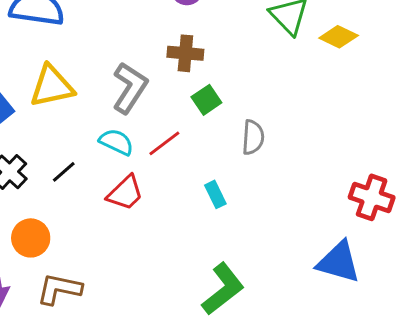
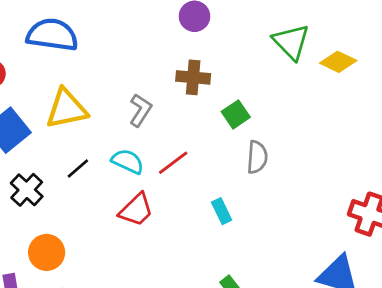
gray L-shape: (130, 88) -> (140, 110), size x0.7
green square: (206, 100) -> (236, 114), moved
black line: (64, 172) -> (78, 168), moved

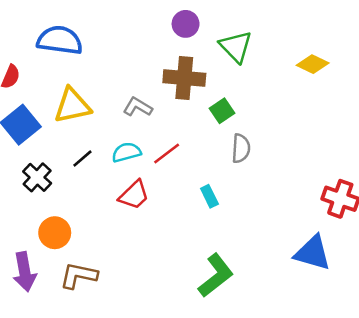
green triangle: (291, 42) -> (236, 47), moved
brown cross: (193, 77) -> (184, 78), size x1.4
gray L-shape: (140, 110) -> (138, 107), turned -92
cyan semicircle: (128, 161) -> (126, 152), turned -40

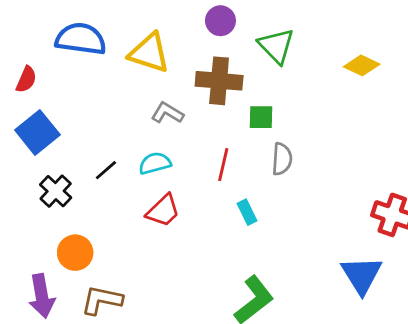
yellow triangle: (72, 106) -> (149, 53), moved, turned 30
green square: (222, 111) -> (261, 117), turned 35
red line: (167, 153) -> (223, 165), moved, turned -40
blue triangle: (313, 253) -> (362, 275), turned 42

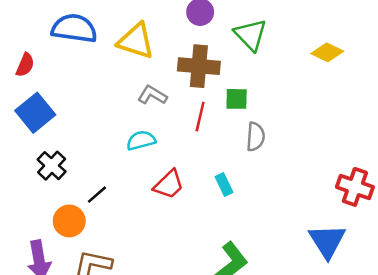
red line: (223, 165) -> (200, 117), moved
black line: (106, 170) -> (97, 195), moved
red trapezoid: (163, 211) -> (169, 184), moved

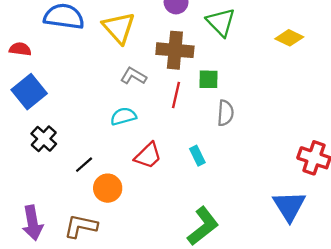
yellow triangle: (136, 41) -> (119, 28), turned 30
red semicircle: (25, 65) -> (20, 49), turned -105
orange circle: (69, 221) -> (108, 188), moved

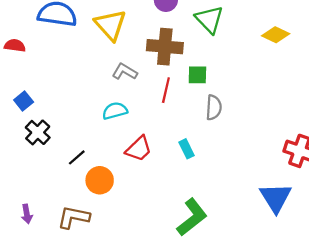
blue square: (29, 92) -> (24, 101), moved, size x0.6
purple arrow: (33, 223) -> (27, 214), size x0.6

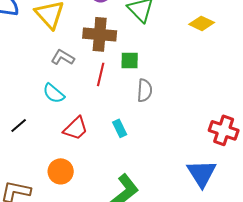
cyan semicircle: (115, 111) -> (54, 93), turned -125
black line: (77, 157) -> (19, 125), moved
orange circle: (100, 180) -> (61, 171), moved

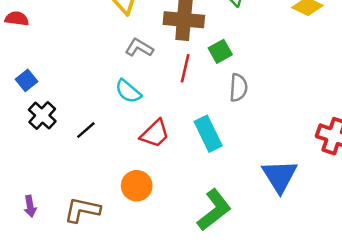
green square: (130, 60) -> (220, 51), turned -30
cyan rectangle: (120, 128) -> (208, 134), size x1.6
blue triangle: (202, 173) -> (280, 176), moved

